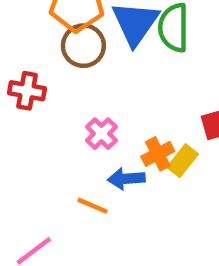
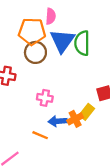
pink cross: (101, 134) -> (45, 98), turned -35
orange cross: (158, 154) -> (75, 119), moved

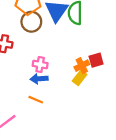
orange cross: (75, 119) -> (82, 66), moved
blue arrow: (58, 121) -> (39, 79), moved

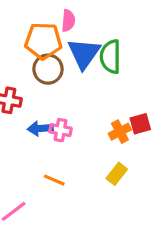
yellow rectangle: (80, 78) -> (117, 174), moved
blue arrow: (39, 79) -> (40, 128), moved

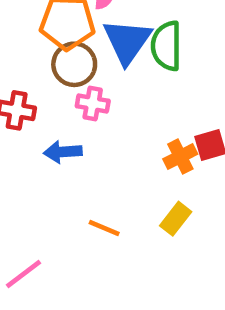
pink cross: (60, 130) -> (93, 103), moved
orange line: (54, 180) -> (104, 228), moved

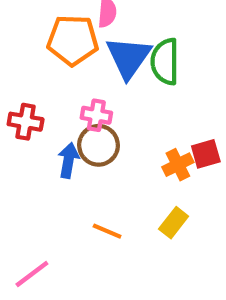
brown circle: (74, 64) -> (98, 145), moved
blue arrow: (63, 152) -> (68, 160), turned 104

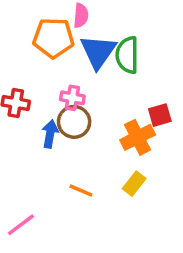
red square: (206, 154) -> (160, 115), moved
orange cross: (178, 165) -> (138, 137), size x1.4

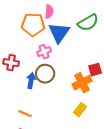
green semicircle: (127, 55) -> (88, 23), moved, turned -120
pink cross: (72, 98) -> (44, 52), moved, turned -32
orange line: (81, 191) -> (25, 114), moved

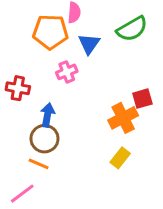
blue triangle: (59, 33) -> (89, 44), size x0.7
brown circle: (45, 74) -> (44, 139), moved

